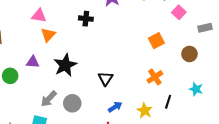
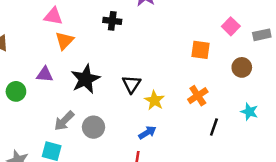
pink square: (179, 12) -> (231, 26), moved
orange square: (156, 41) -> (200, 50), turned 35
black triangle: (106, 78) -> (131, 84), moved
yellow star: (145, 111) -> (154, 100), moved

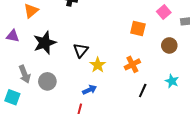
gray arrow: (64, 121) -> (25, 74), turned -72

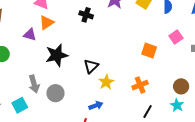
purple triangle: (13, 36) -> (30, 35), moved
brown circle: (169, 45) -> (181, 86), moved
cyan square: (12, 97) -> (20, 105), turned 35

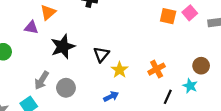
orange square: (149, 51) -> (168, 16), moved
gray arrow: (34, 84) -> (42, 80), turned 54
cyan star: (177, 105) -> (190, 86), moved

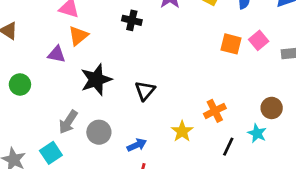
yellow star: (120, 70) -> (182, 131), moved
blue arrow: (111, 96) -> (137, 145), moved

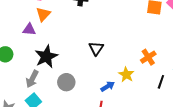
black star: (96, 80) -> (46, 57), moved
gray arrow: (68, 122) -> (32, 79), moved
blue arrow: (137, 145) -> (108, 86), moved

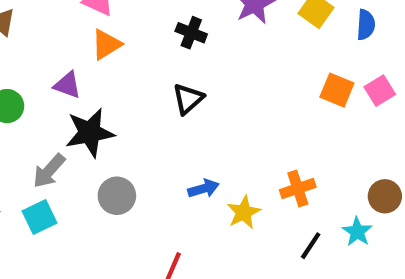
purple triangle: (29, 29) -> (67, 85), moved
black triangle: (96, 48) -> (188, 99), moved
blue arrow: (108, 86) -> (204, 188), moved

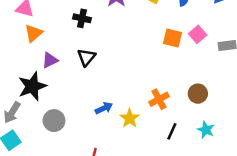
purple triangle: (67, 85) -> (50, 60), moved, turned -36
brown circle: (385, 196) -> (198, 94), moved
cyan star: (357, 232) -> (206, 130), moved

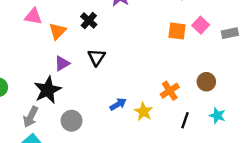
black cross: (82, 18) -> (89, 21), turned 35
orange triangle: (34, 33) -> (57, 31), moved

